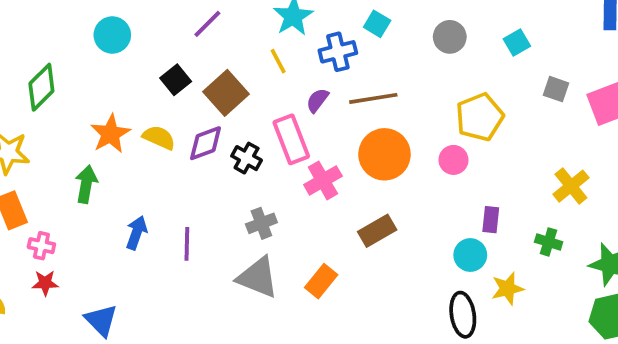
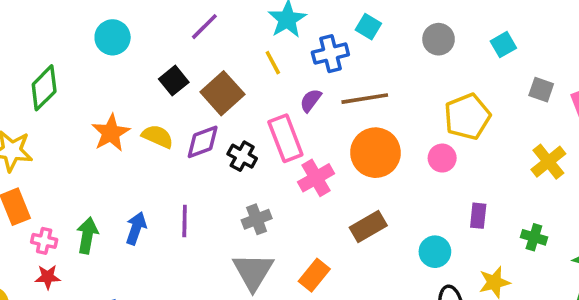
green arrow: (86, 184) -> (87, 235), moved
yellow cross: (571, 186) -> (548, 162), moved
purple line: (187, 244) -> (185, 221), moved
cyan circle: (470, 255) -> (435, 252), moved
gray triangle: (258, 277) -> (253, 272), turned 39

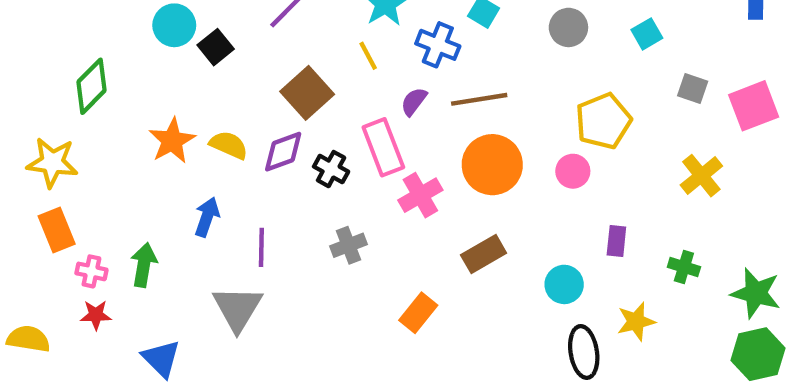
blue cross: (330, 54) -> (438, 45), turned 36
black square: (174, 81) -> (216, 47), moved
blue arrow: (136, 228) -> (207, 217), moved
gray triangle: (253, 272) -> (237, 308), moved

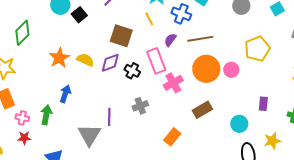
brown square: (307, 93) -> (121, 36), turned -30
pink circle: (573, 171) -> (231, 70), moved
blue arrow: (207, 217) -> (65, 94), moved
purple line: (261, 247) -> (109, 117), moved

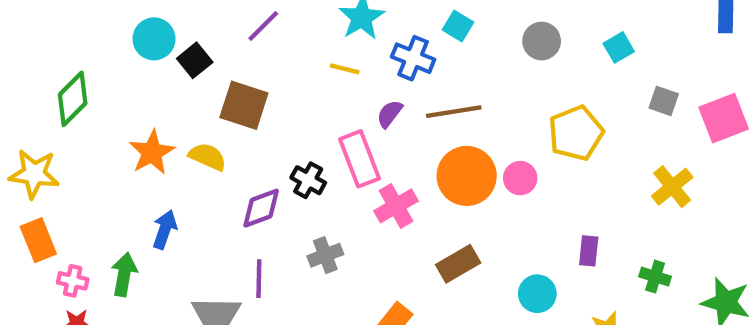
yellow line: (149, 19) -> (345, 69), turned -48
brown square: (121, 36) -> (244, 105), moved
purple diamond: (110, 63) -> (261, 208), moved

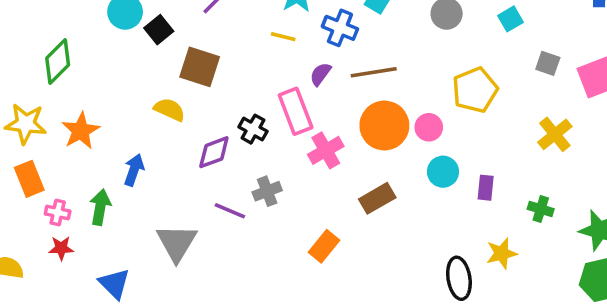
orange star: (152, 152) -> (81, 131), moved
purple line: (259, 279) -> (230, 211), moved, turned -68
cyan circle: (537, 294) -> (443, 172), moved

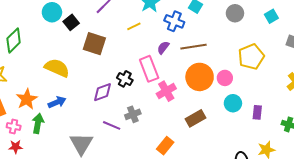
yellow line: (283, 37) -> (134, 26), moved, turned -40
yellow semicircle: (169, 110) -> (57, 68), moved, size x1.4
orange star: (81, 131) -> (27, 99), moved
blue arrow: (134, 170) -> (57, 102), turned 48

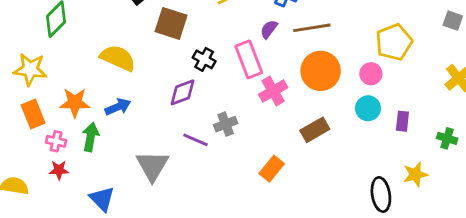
pink circle: (225, 78) -> (371, 74), moved
black cross: (125, 79) -> (204, 59), moved
orange star: (27, 99) -> (75, 103), turned 30

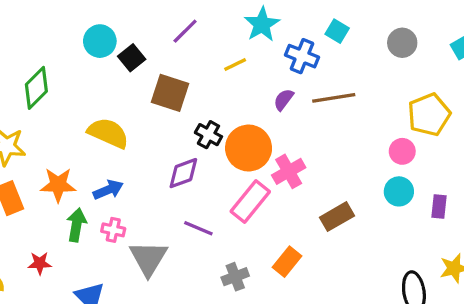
pink rectangle: (249, 59) -> (250, 201), moved, turned 60
orange circle: (321, 71) -> (249, 148), moved
gray cross: (226, 124) -> (235, 277), moved
pink cross: (56, 141) -> (113, 230), moved

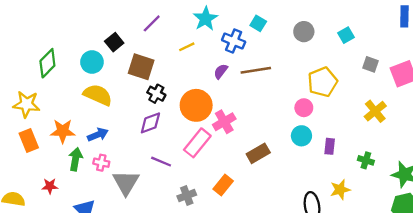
cyan circle: (100, 41) -> (92, 62), moved
black cross: (208, 135) -> (156, 94), moved

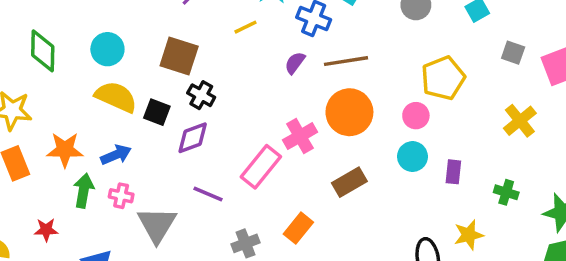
black square: (114, 42) -> (157, 112), moved, turned -30
green diamond: (47, 63) -> (43, 51), turned -44
orange circle: (196, 105) -> (349, 112), moved

